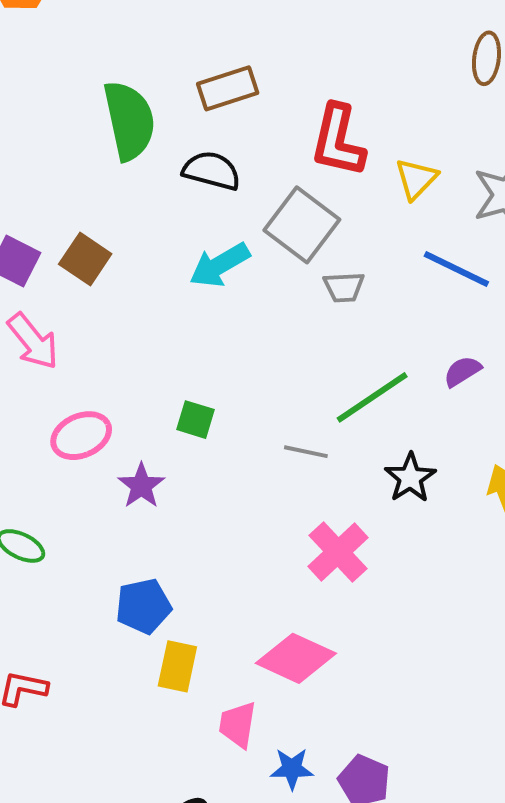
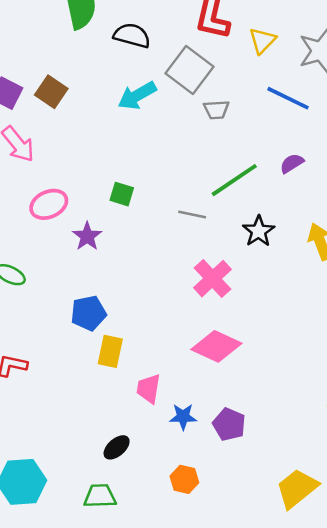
pink diamond: (296, 658) -> (216, 346), moved

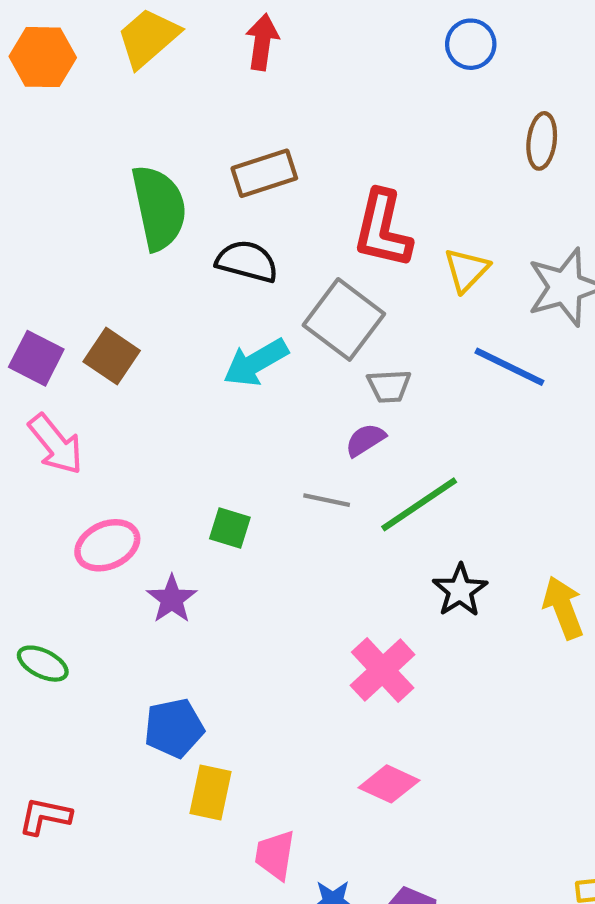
purple semicircle: (292, 163) -> (365, 440), moved
gray line: (192, 215) -> (327, 500), moved
pink diamond: (216, 346) -> (389, 784), size x0.7

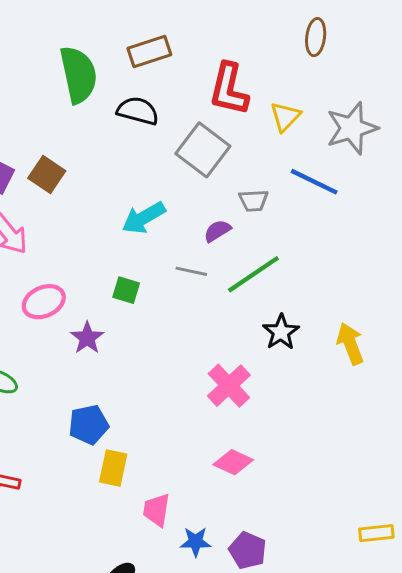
brown ellipse: (542, 141) -> (316, 37), moved
cyan arrow: (256, 362) -> (144, 218), moved
gray trapezoid: (389, 386) -> (253, 200), moved

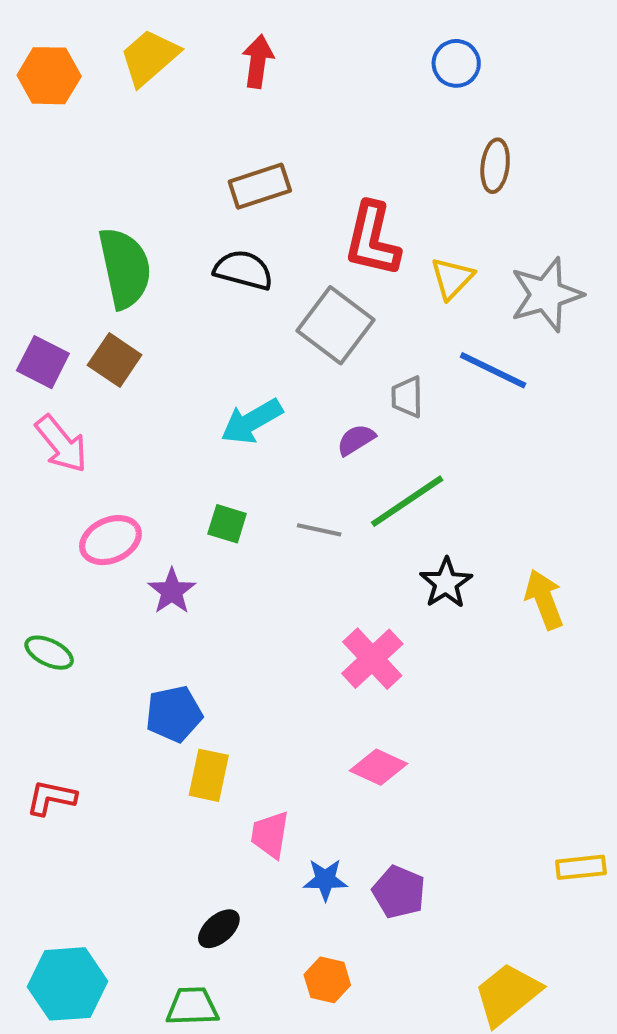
green semicircle: (78, 75) -> (125, 268), moved
gray trapezoid: (253, 200) -> (407, 397), turned 92
gray line: (191, 271) -> (319, 530), moved

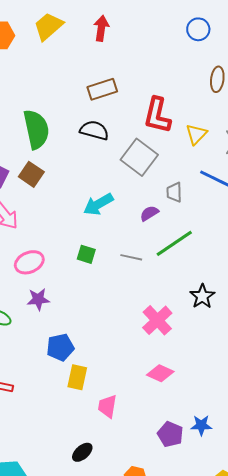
black star: (446, 583) -> (202, 296), moved
purple star: (172, 591) -> (38, 299), moved, turned 30
blue star: (325, 880) -> (201, 425), moved

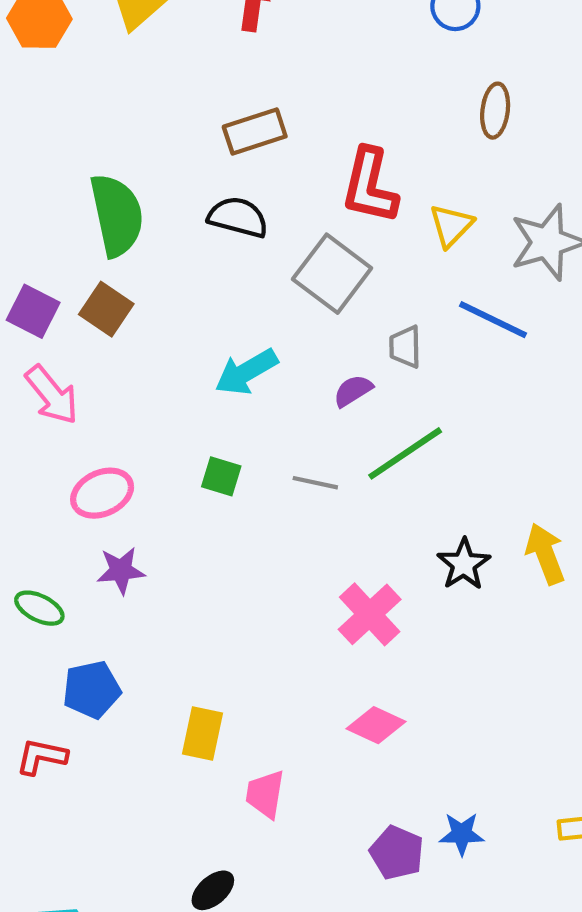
blue pentagon: (60, 347) -> (92, 690), moved

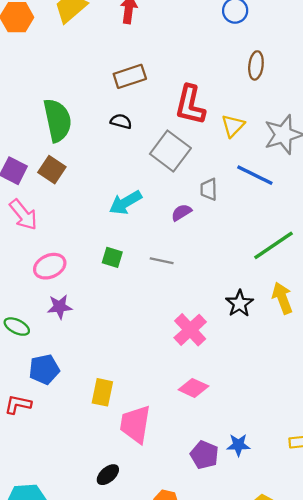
black semicircle: (238, 217) -> (121, 121), size x0.7
green line: (405, 453) -> (274, 245), moved
pink trapezoid: (265, 794) -> (135, 424), size x1.5

